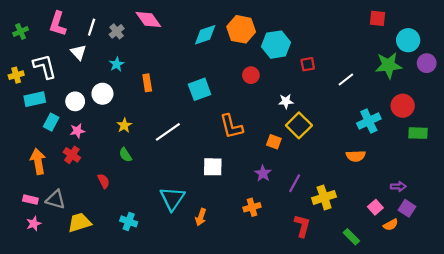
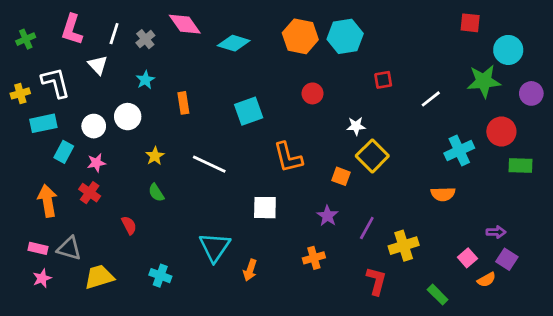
cyan diamond: (205, 35) -> (234, 43), moved, turned 35
cyan hexagon: (276, 45) -> (345, 36), moved
purple circle: (427, 63) -> (531, 93), moved
white line: (168, 132) -> (209, 164), turned 60

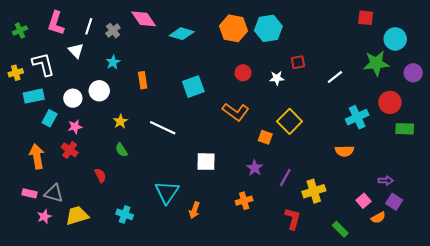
white star: (356, 126) -> (277, 78), moved
orange L-shape: (288, 157) -> (236, 112), moved, turned -40
pink star: (42, 278) -> (44, 217), moved

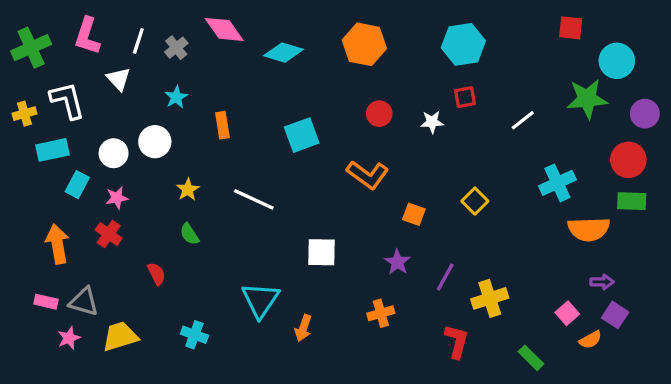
cyan hexagon: (268, 28) -> (463, 44), moved
green cross: (20, 31) -> (31, 48), size x1.6
red circle: (390, 102) -> (628, 160), moved
yellow square: (290, 121) -> (475, 201), moved, size x0.7
orange semicircle: (344, 151) -> (589, 229), moved, size x1.4

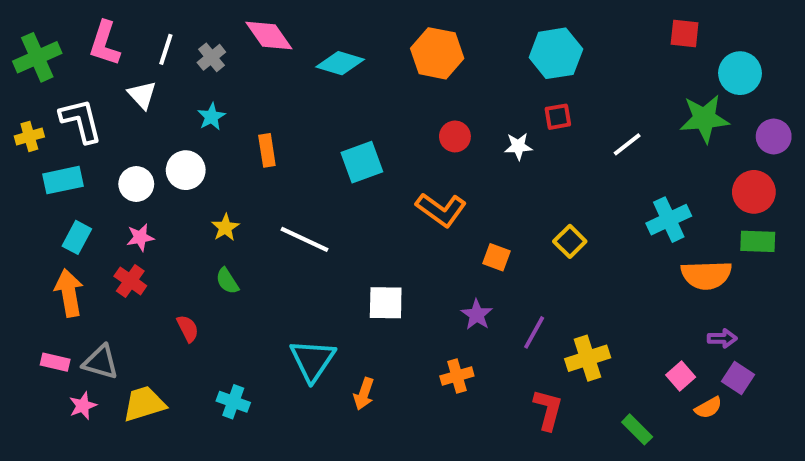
cyan rectangle: (77, 185) -> (77, 237), moved

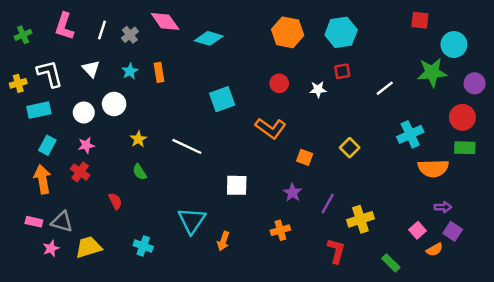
orange hexagon: (437, 53) -> (288, 32), moved
green cross: (37, 57) -> (23, 35), size x0.6
white triangle: (142, 95) -> (91, 69), moved
orange rectangle: (267, 150) -> (159, 72), moved

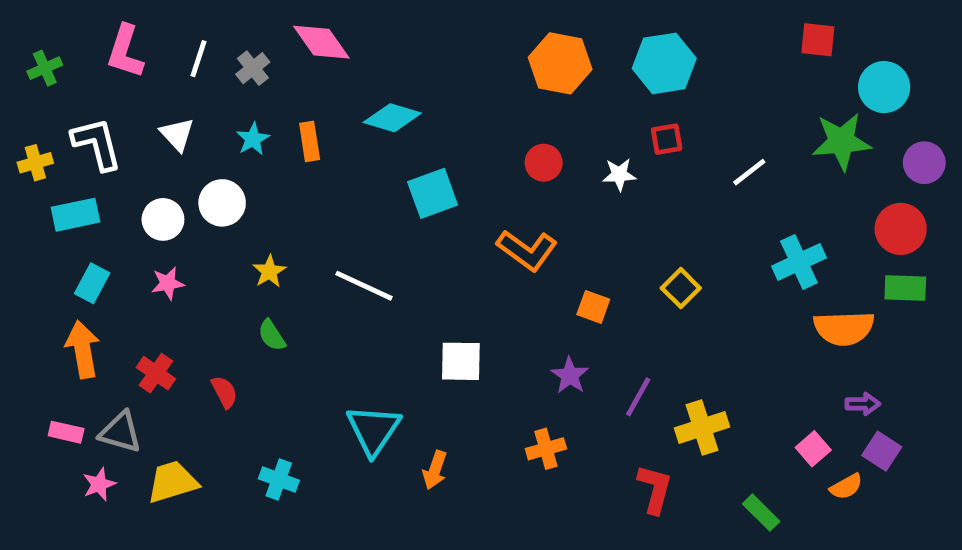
cyan diamond: (209, 38) -> (392, 118), moved
red cross: (80, 172) -> (156, 373), moved

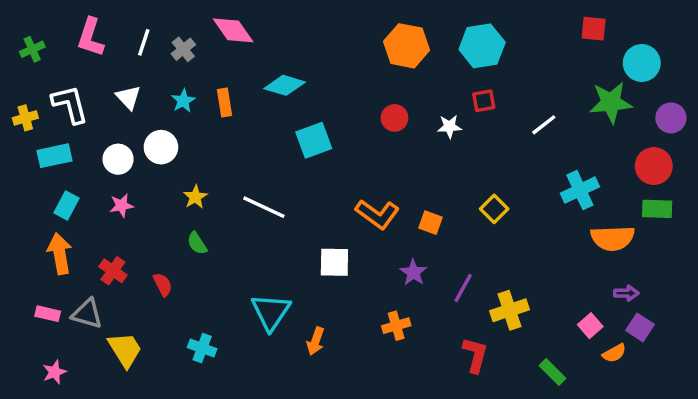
orange L-shape: (527, 250) -> (377, 214), moved
yellow trapezoid: (172, 482) -> (125, 350), turned 75
pink star: (99, 484) -> (55, 372), moved

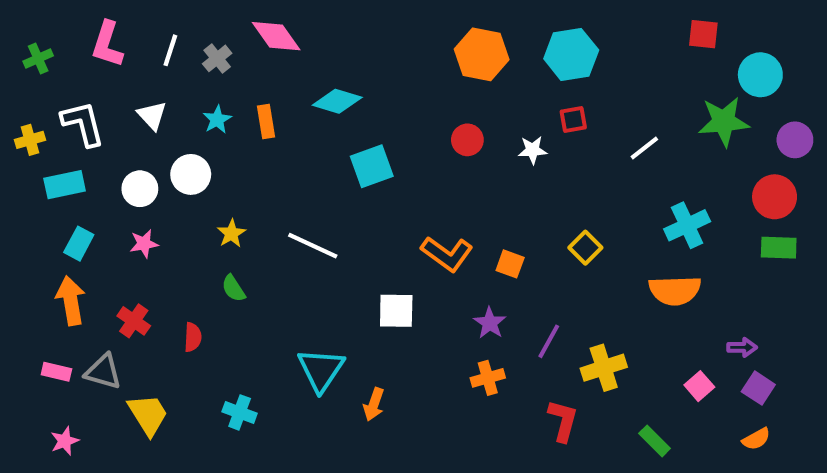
orange semicircle: (613, 238) -> (675, 290), moved
red semicircle: (163, 284) -> (193, 337), turned 30
orange cross: (396, 326) -> (488, 378), moved
orange semicircle: (614, 353) -> (756, 439), moved

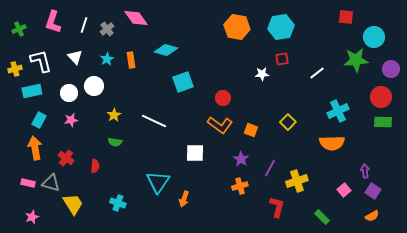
red circle: (467, 140) -> (223, 98), moved
green semicircle: (233, 288) -> (115, 142), turned -48
purple arrow: (742, 347) -> (365, 171), turned -96

